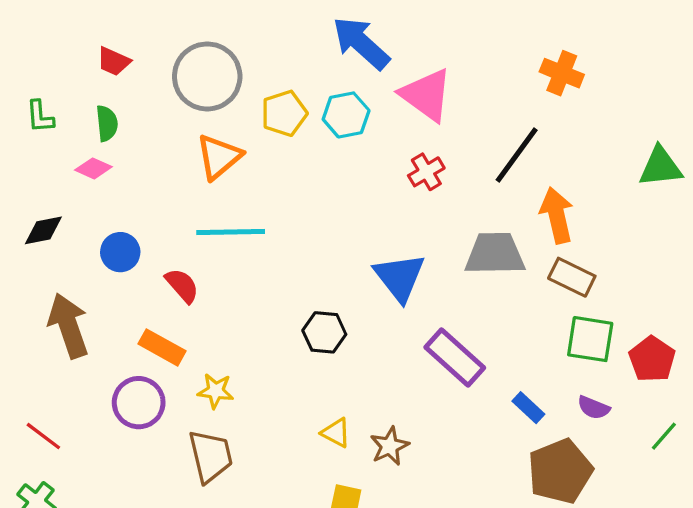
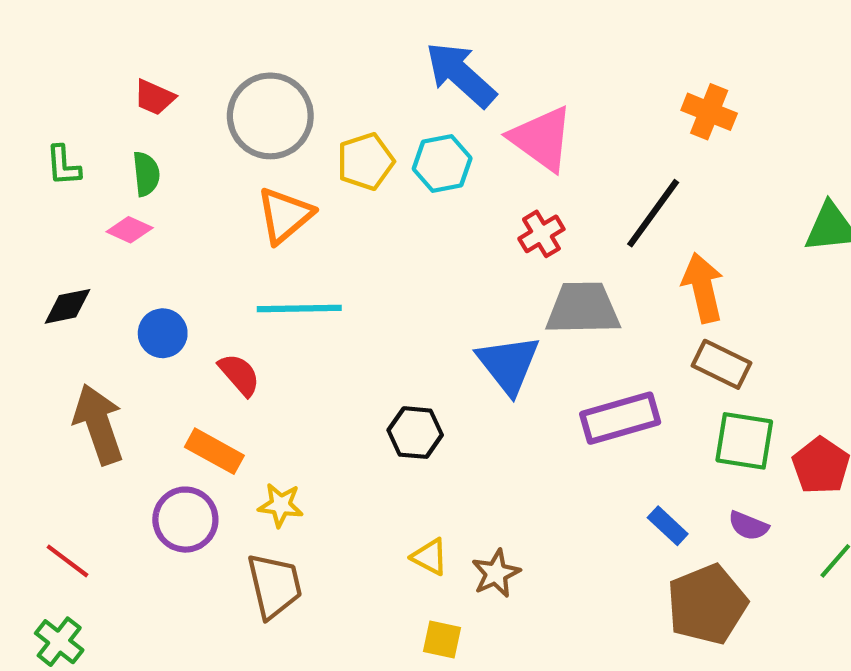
gray trapezoid: (495, 254) -> (583, 308), moved
purple rectangle: (455, 357) -> (620, 418), moved, turned -58

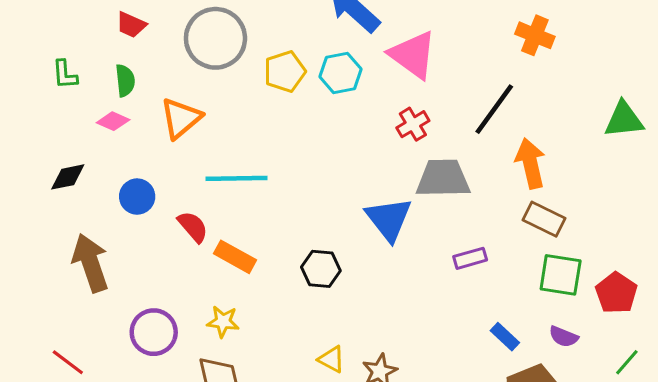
orange triangle: (285, 215) -> (181, 118), moved
purple rectangle: (620, 418) -> (470, 258), size x0.6
orange rectangle: (214, 451) -> (235, 257), moved

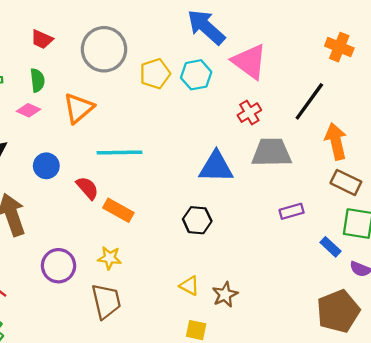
blue triangle: (389, 219) -> (216, 167), moved, turned -51
black hexagon: (321, 269) -> (197, 220), moved
blue rectangle: (505, 337) -> (330, 247), moved

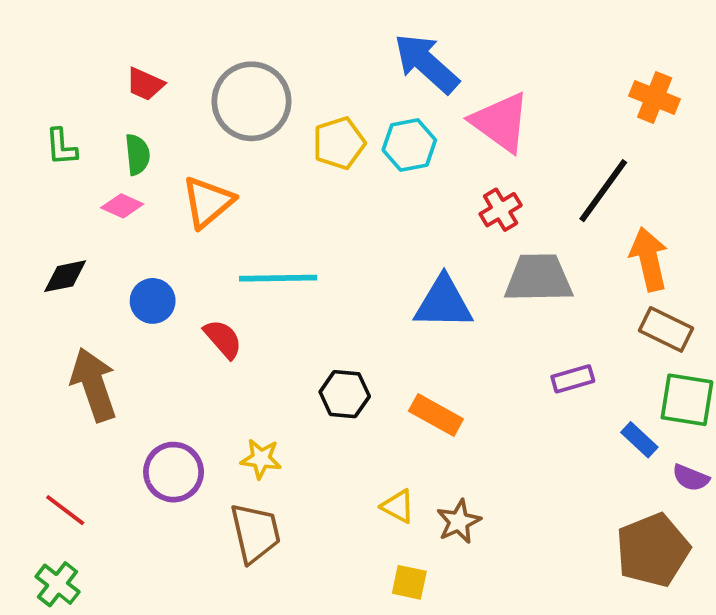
orange rectangle: (118, 210) -> (436, 415), moved
black hexagon: (197, 220) -> (345, 394), moved

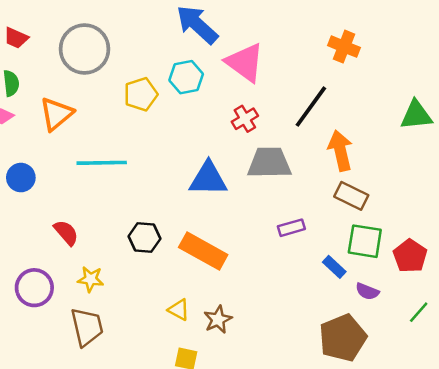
yellow pentagon: (339, 143) -> (141, 94), moved
red semicircle: (223, 339) -> (66, 233), moved
orange rectangle: (436, 415) -> (203, 251), size x1.4

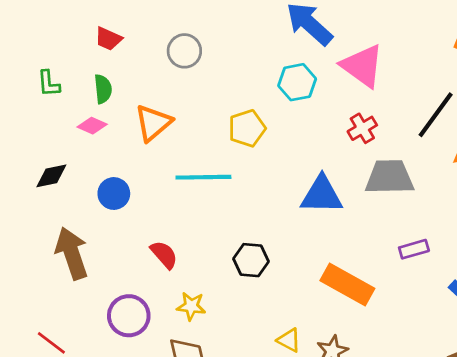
gray circle: (84, 49) -> (184, 51), size x0.6
yellow pentagon: (141, 94) -> (247, 128), moved
orange rectangle: (203, 251) -> (347, 284), moved

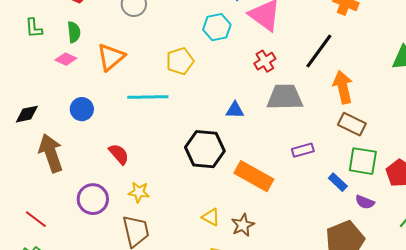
black diamond: (51, 176) -> (27, 114), moved
blue triangle: (322, 195) -> (235, 110), size x0.6
black hexagon: (251, 260) -> (205, 149), moved, size x1.5

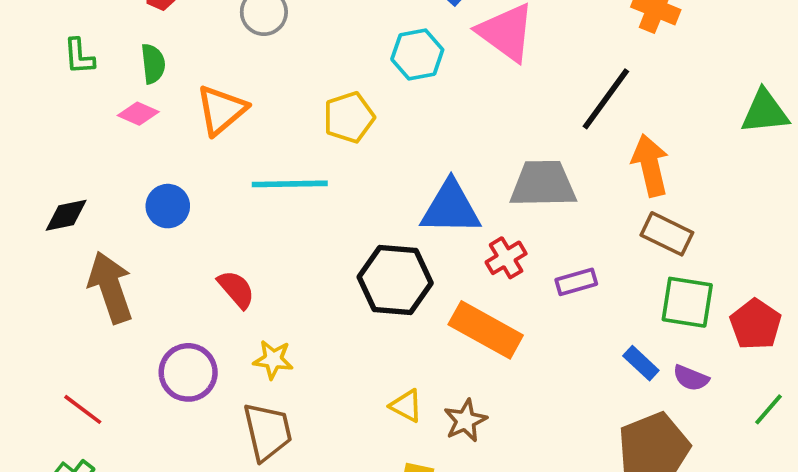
red cross: (265, 61) -> (506, 258), moved
blue triangle: (235, 110) -> (451, 208), size x1.8
blue rectangle: (338, 182) -> (641, 363), moved

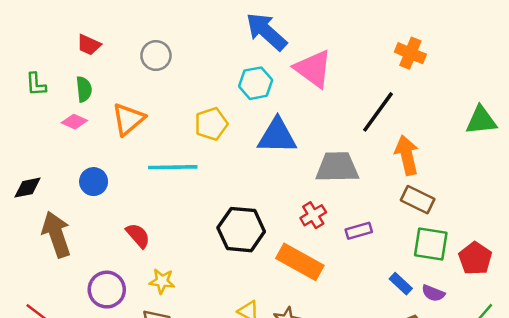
blue triangle: (451, 208) -> (277, 136), moved

